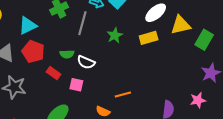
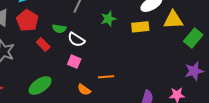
pink square: (76, 85) -> (74, 62), moved

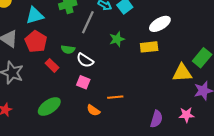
yellow triangle: (173, 20) -> (182, 73), moved

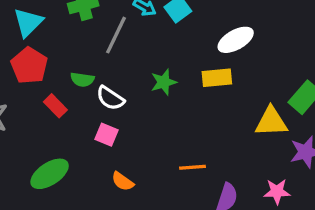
cyan triangle: (35, 16) -> (28, 22), turned -30
green star: (117, 39) -> (164, 82), moved
orange line: (115, 97) -> (193, 167), moved

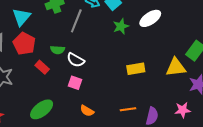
yellow rectangle: (217, 78) -> (136, 69), moved
green star: (164, 82) -> (121, 26), moved
orange line: (193, 167) -> (128, 109), moved

